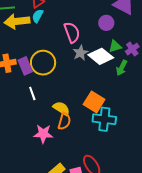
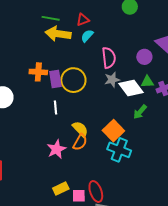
cyan semicircle: (38, 16) -> (87, 36), moved
green arrow: (122, 68) -> (140, 112), moved
pink star: (43, 134) -> (56, 149), turned 30

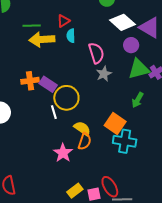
cyan semicircle: (87, 36) -> (71, 36), turned -32
purple rectangle: (55, 79) -> (48, 84), turned -36
yellow circle: (73, 80) -> (66, 98), moved
green triangle: (147, 82) -> (139, 69), size x1.6
white diamond: (131, 88) -> (123, 22), moved

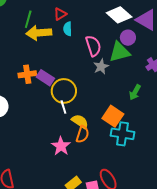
green line: (32, 26) -> (28, 19), turned -72
green triangle: (139, 69) -> (119, 52), moved
white line: (54, 112) -> (63, 107), moved

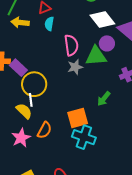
yellow arrow: (39, 33) -> (20, 22), size x0.7
orange square: (113, 116) -> (78, 118), turned 30
yellow semicircle: (80, 121) -> (24, 111), moved

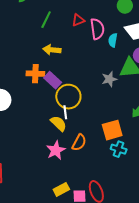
yellow arrow: (20, 22) -> (52, 50), moved
cyan semicircle: (49, 24) -> (113, 40), moved
pink semicircle: (71, 45) -> (97, 29), moved
cyan cross: (84, 137) -> (119, 149), size x0.7

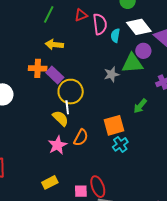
cyan cross: (119, 149) -> (120, 144), turned 35
yellow rectangle: (61, 189) -> (50, 182), moved

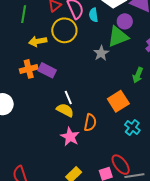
yellow circle: (71, 92) -> (64, 30), moved
cyan cross: (120, 144) -> (132, 127), moved

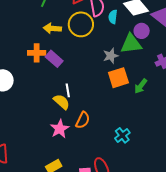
orange square: (118, 101) -> (118, 78), moved

